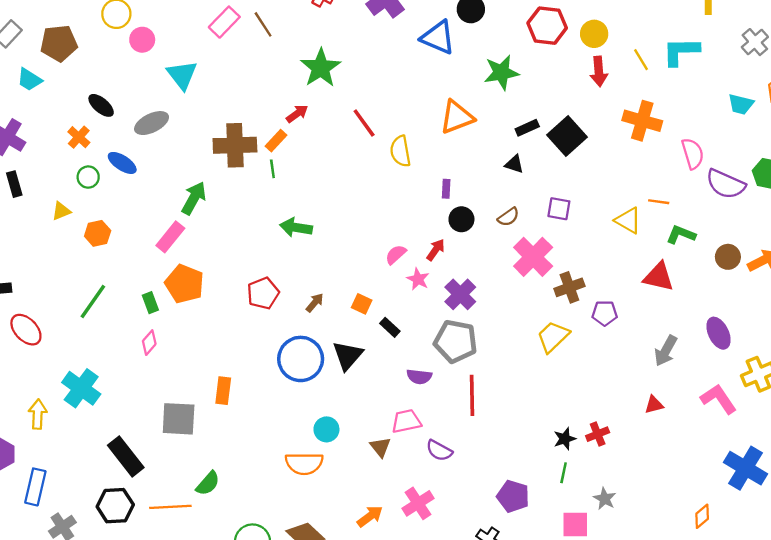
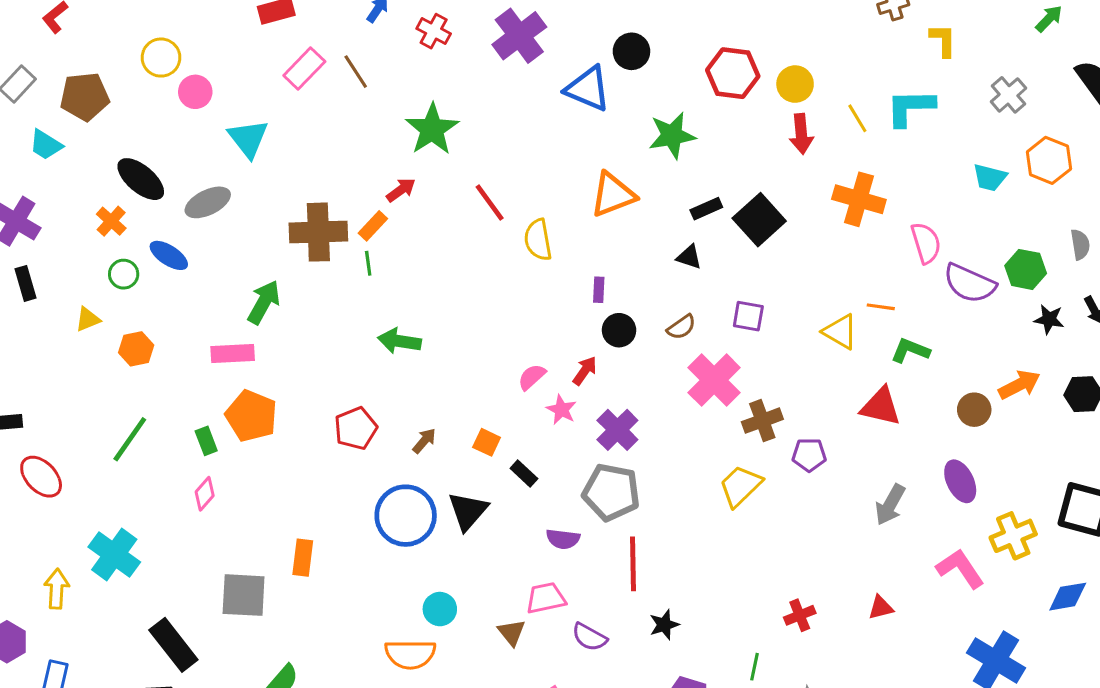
black ellipse: (101, 105) -> (141, 179), size x1.4
pink rectangle: (170, 237) -> (233, 354), turned 48
brown circle: (728, 257) -> (974, 410), moved
red triangle: (654, 405) -> (881, 607), moved
black star: (565, 439) -> (664, 625), moved

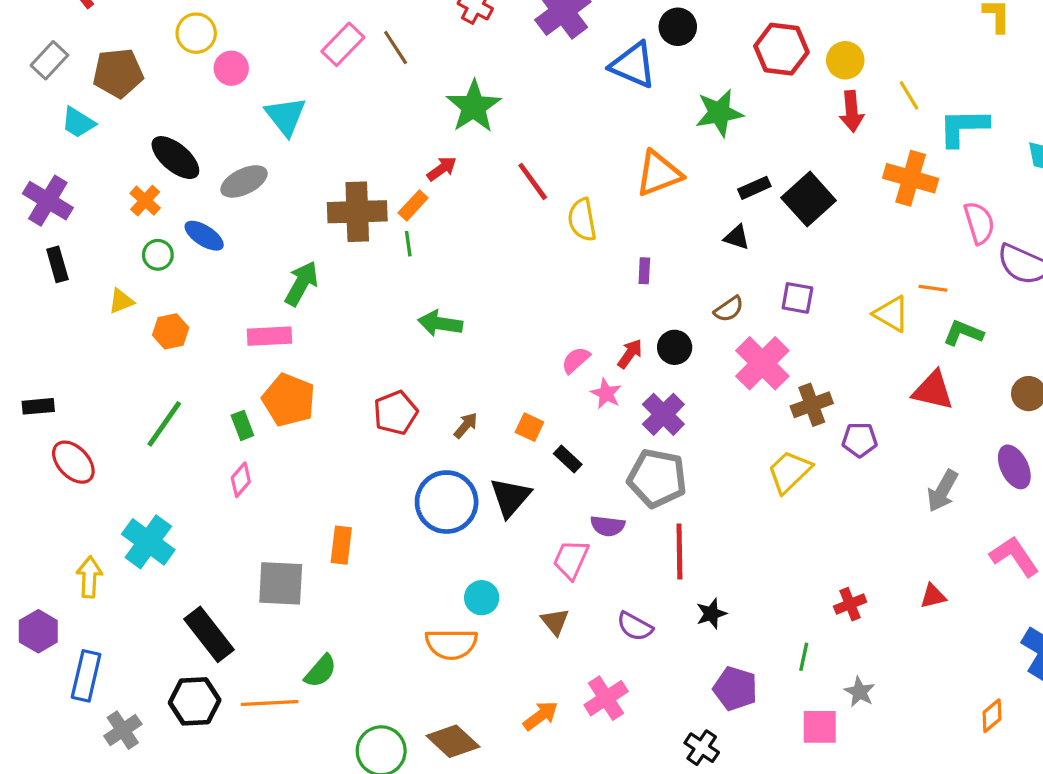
cyan L-shape: (910, 107) -> (963, 127), moved
black circle: (619, 330) -> (675, 347), moved
pink trapezoid: (546, 598) -> (571, 559), moved, turned -54

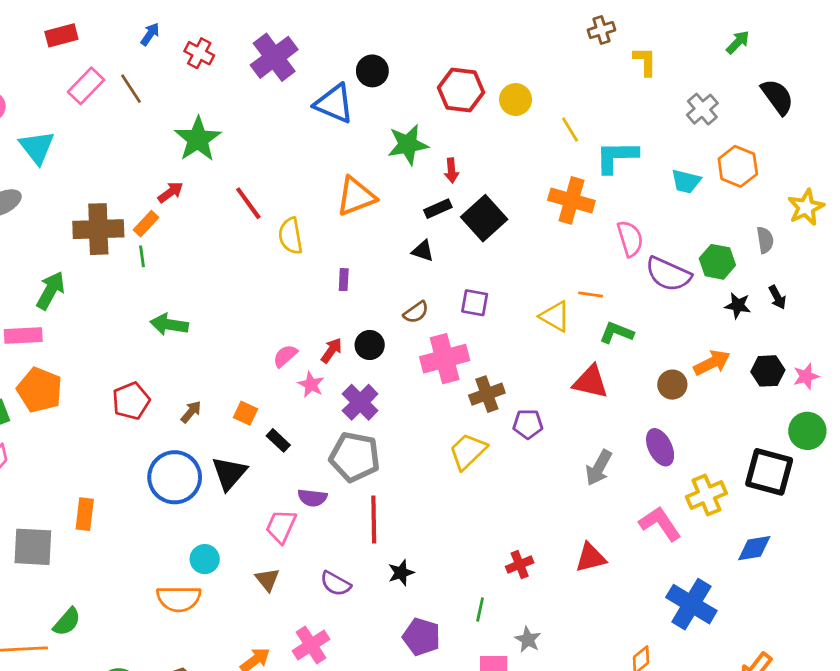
red arrow: (852, 111) -> (451, 170), moved, size x0.7
pink cross: (762, 363) -> (445, 359), turned 30
red triangle: (933, 596) -> (591, 558), size x1.4

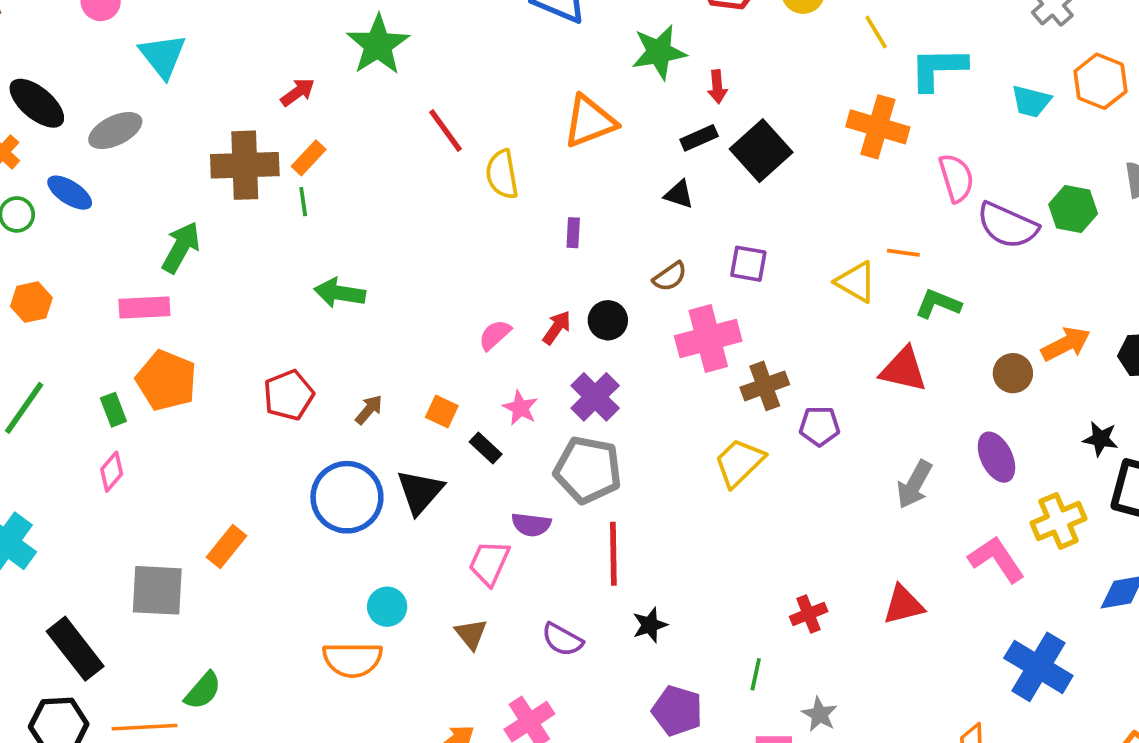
red arrow: (171, 192) -> (298, 92), moved
black star: (738, 305) -> (1100, 439), moved
pink star: (311, 385) -> (520, 408), moved
orange rectangle: (85, 514) -> (227, 546), turned 32

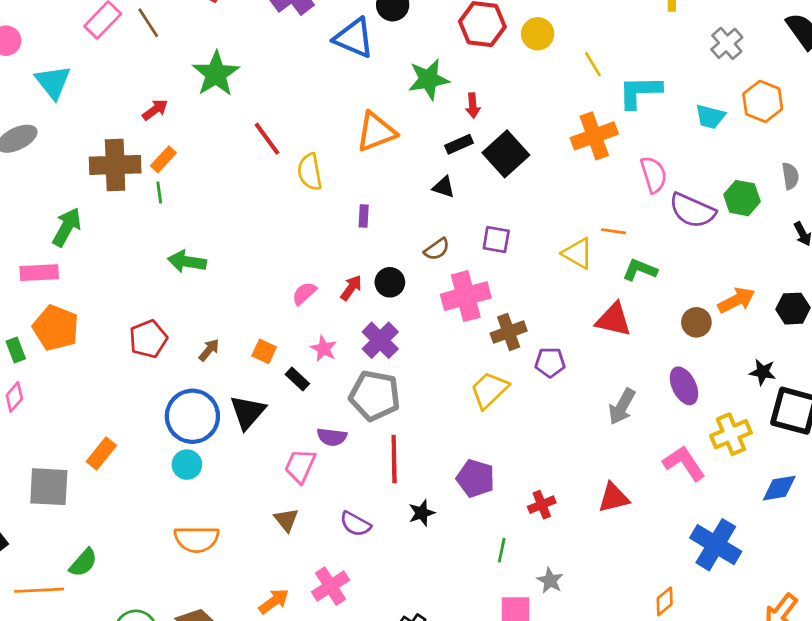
orange cross: (878, 127) -> (594, 136), turned -36
cyan circle: (387, 607) -> (187, 465), moved
purple pentagon: (677, 711) -> (475, 478), moved

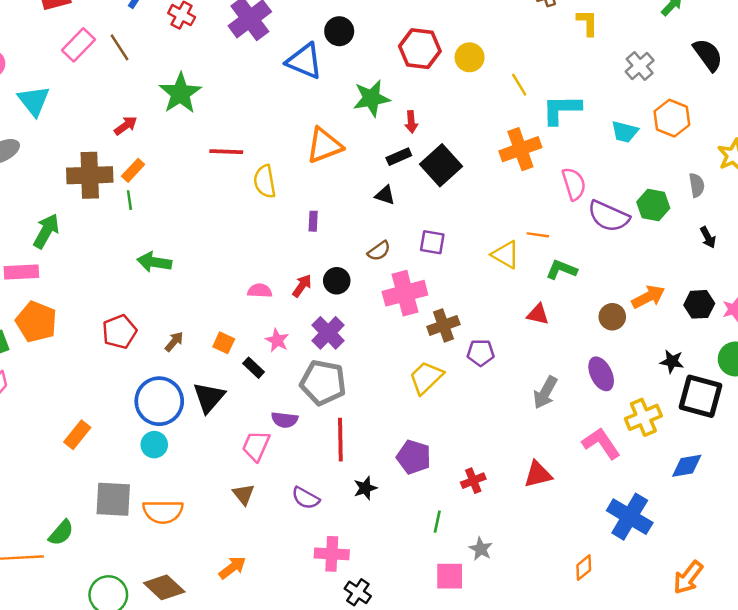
red line: (267, 139) -> (226, 152), turned -52
pink semicircle: (304, 293) -> (260, 291), turned 45
red triangle: (614, 320) -> (538, 314), size x0.7
gray square: (49, 487) -> (113, 499), moved
pink cross: (330, 586) -> (332, 554), moved, turned 36

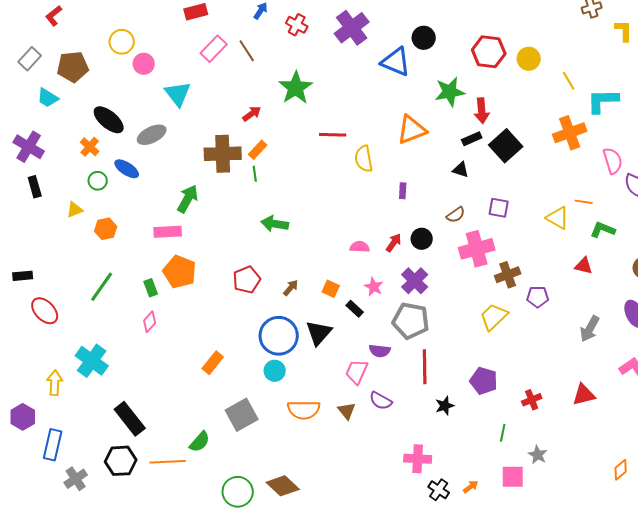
red arrow: (411, 122) -> (482, 111), size x1.4
purple semicircle: (306, 498) -> (381, 401), moved
gray square: (113, 499) -> (242, 415), turned -32
orange semicircle: (163, 512) -> (304, 410), moved
orange arrow: (232, 568) -> (471, 487), moved, size x0.7

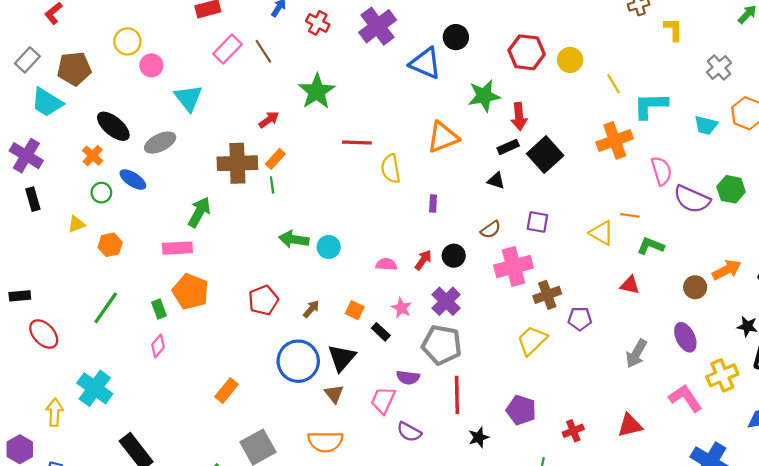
cyan trapezoid: (48, 98) -> (47, 102), size x1.4
cyan circle: (275, 371) -> (329, 247), moved
brown triangle: (347, 411) -> (334, 394), moved

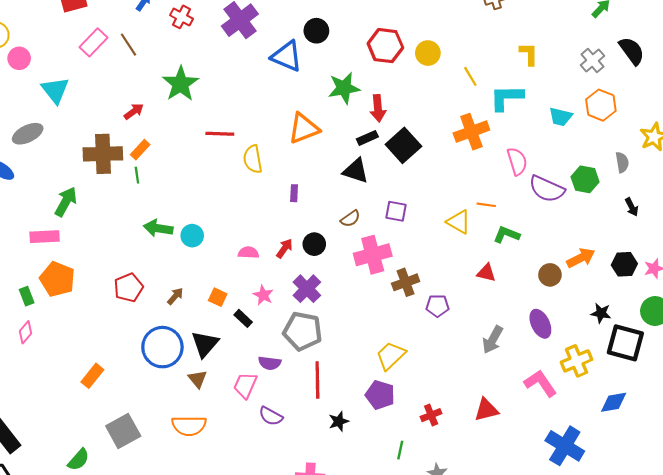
yellow L-shape: (673, 29) -> (529, 54), moved
gray cross: (719, 68) -> (592, 60), moved
black triangle: (496, 181) -> (356, 171), size x1.5
yellow trapezoid: (532, 340) -> (391, 356), moved

